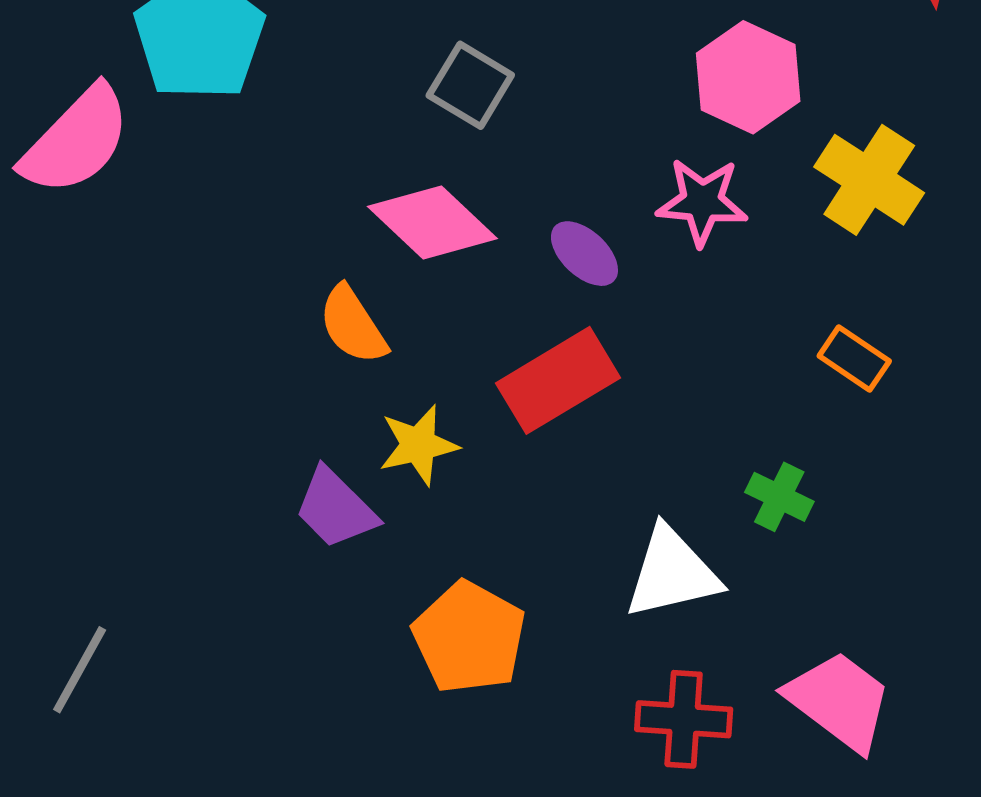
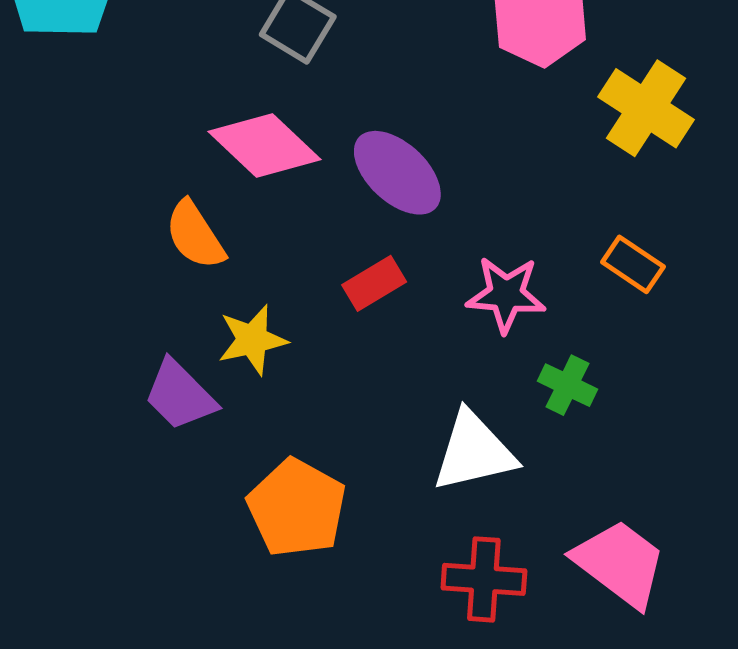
pink star: (702, 202) -> (506, 295), moved
purple ellipse: (584, 254) -> (397, 173), size x1.5
red rectangle: (558, 380) -> (374, 283), size x0.6

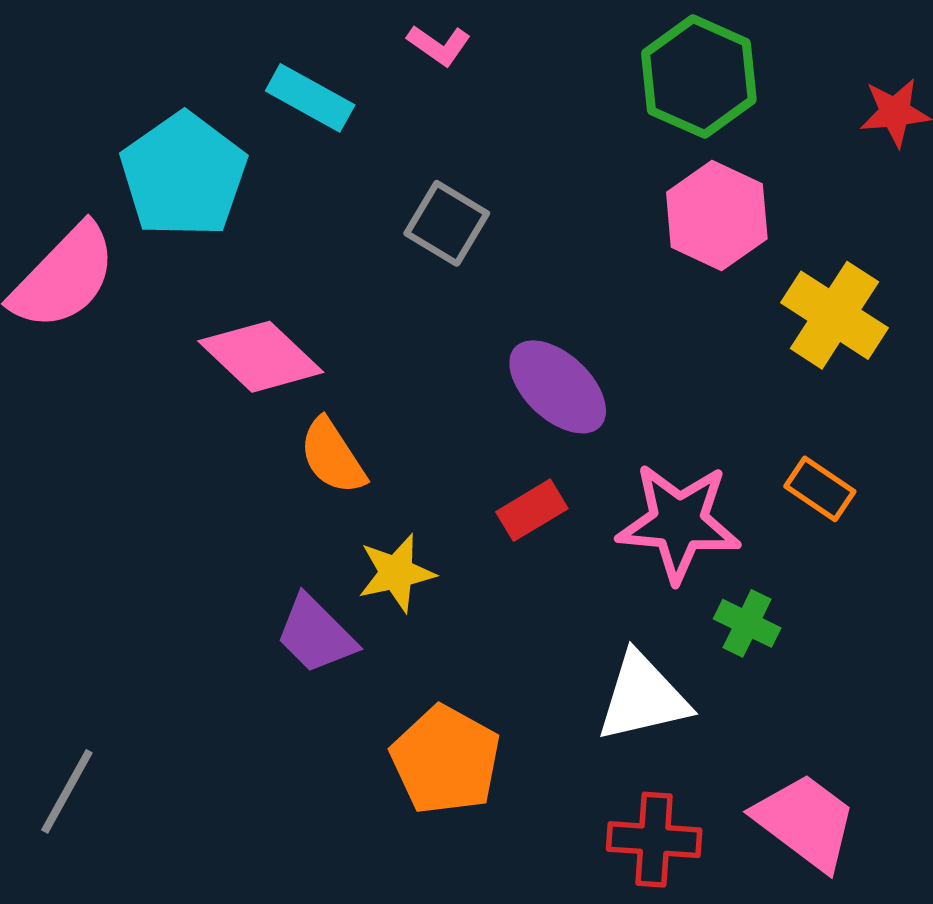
pink diamond: (264, 146) -> (261, 357), moved
pink star: (506, 295) -> (679, 522), size x1.4

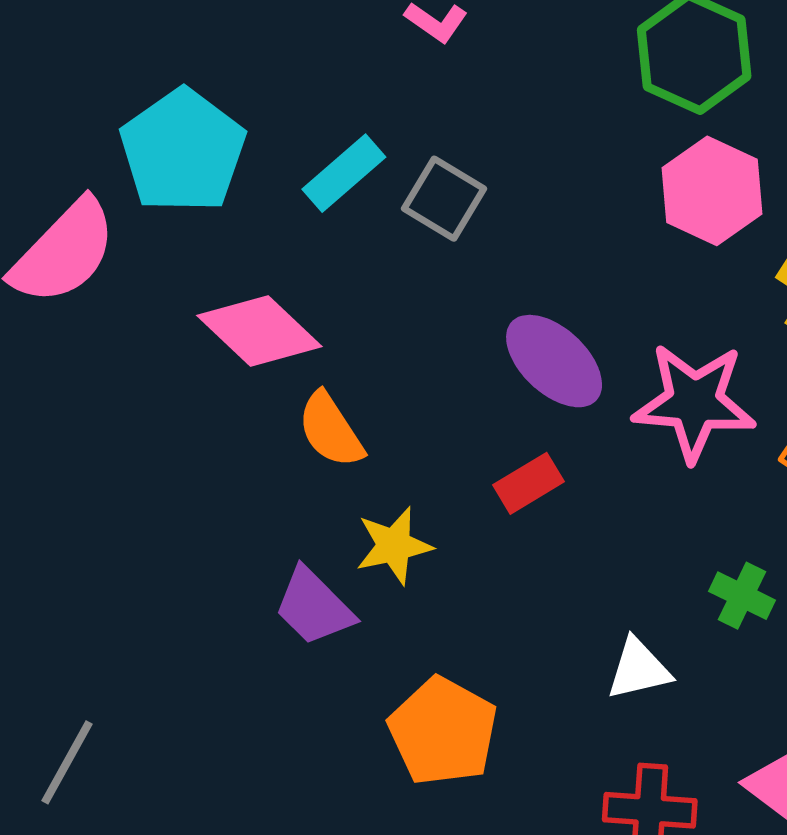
cyan rectangle: (310, 98) -> (344, 173), moved, turned -70
pink star: (679, 522) -> (694, 402), moved
white triangle: (643, 697) -> (639, 669), size x0.7

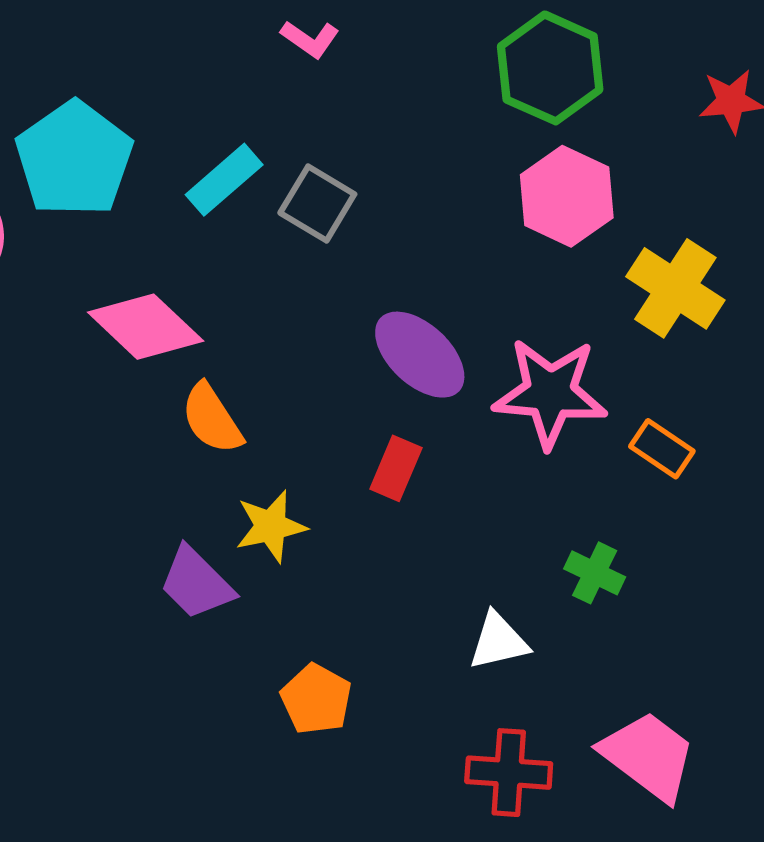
red rectangle: (528, 483) -> (396, 468), turned -36
orange pentagon: (443, 731) -> (316, 699), size x0.7

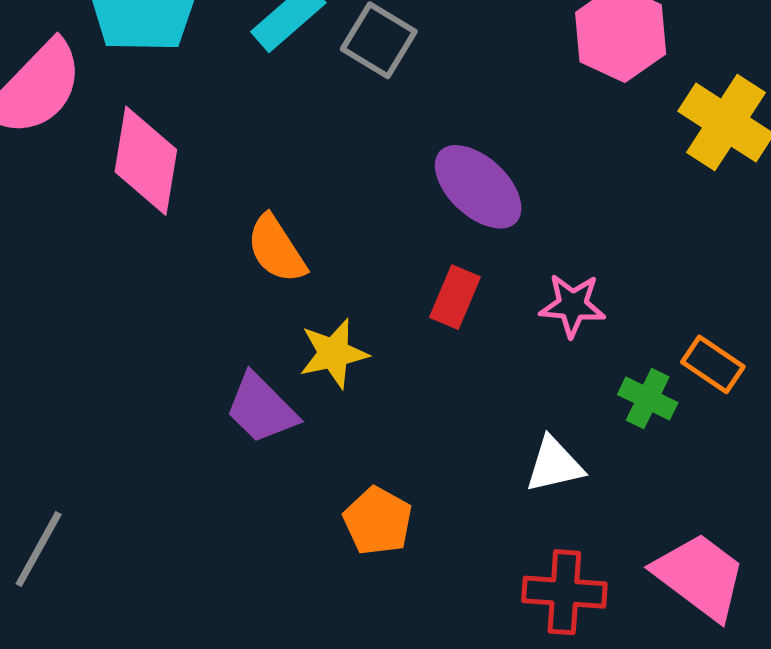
pink diamond: (146, 327) -> (146, 161), moved, turned 56
pink star: (550, 393) -> (572, 305), moved, size x0.6
orange rectangle: (662, 449) -> (713, 364), moved

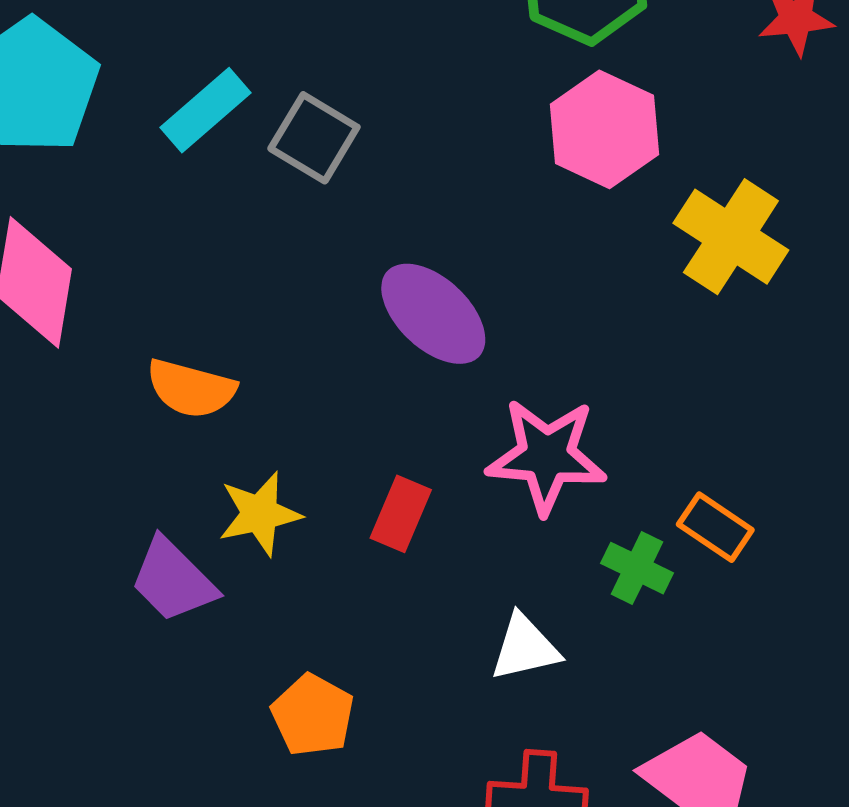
orange semicircle: (276, 249) -> (191, 388), turned -42
red rectangle: (455, 297) -> (401, 514), moved
pink star: (572, 305) -> (547, 456), size x1.5

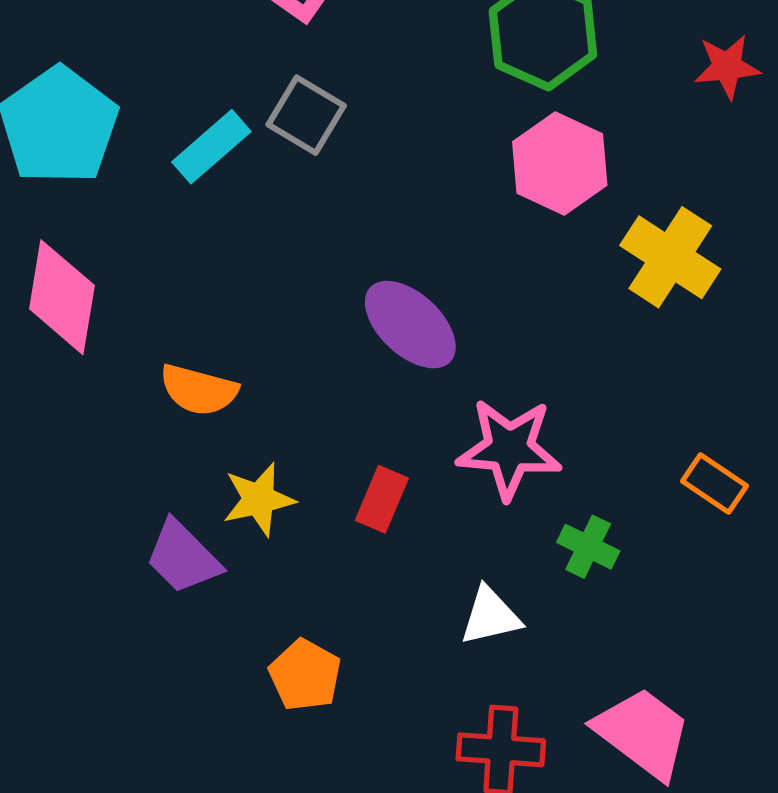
gray square: (314, 138) -> (306, 115), moved
orange rectangle: (715, 527) -> (715, 483), moved

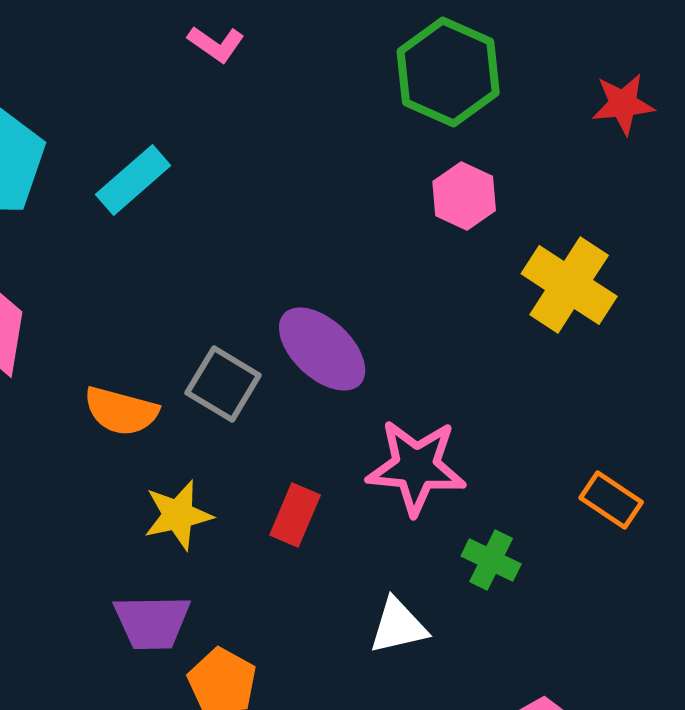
gray square: (306, 115) -> (223, 384), moved
pink hexagon: (560, 164) -> (464, 196), size x0.7
purple trapezoid: (183, 557) -> (152, 622), moved, turned -46

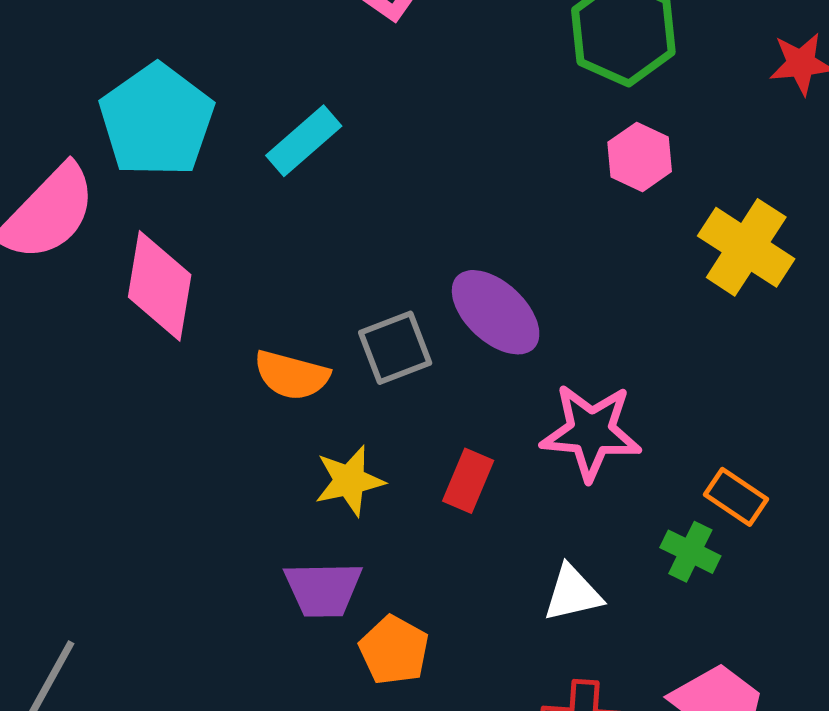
gray square: (223, 384) -> (395, 348), turned 38
orange rectangle: (611, 500) -> (736, 497), moved
green cross: (491, 560) -> (690, 552), moved

